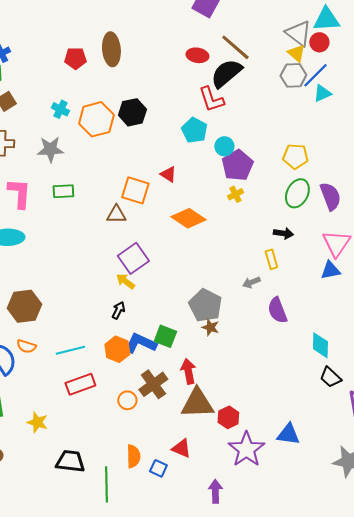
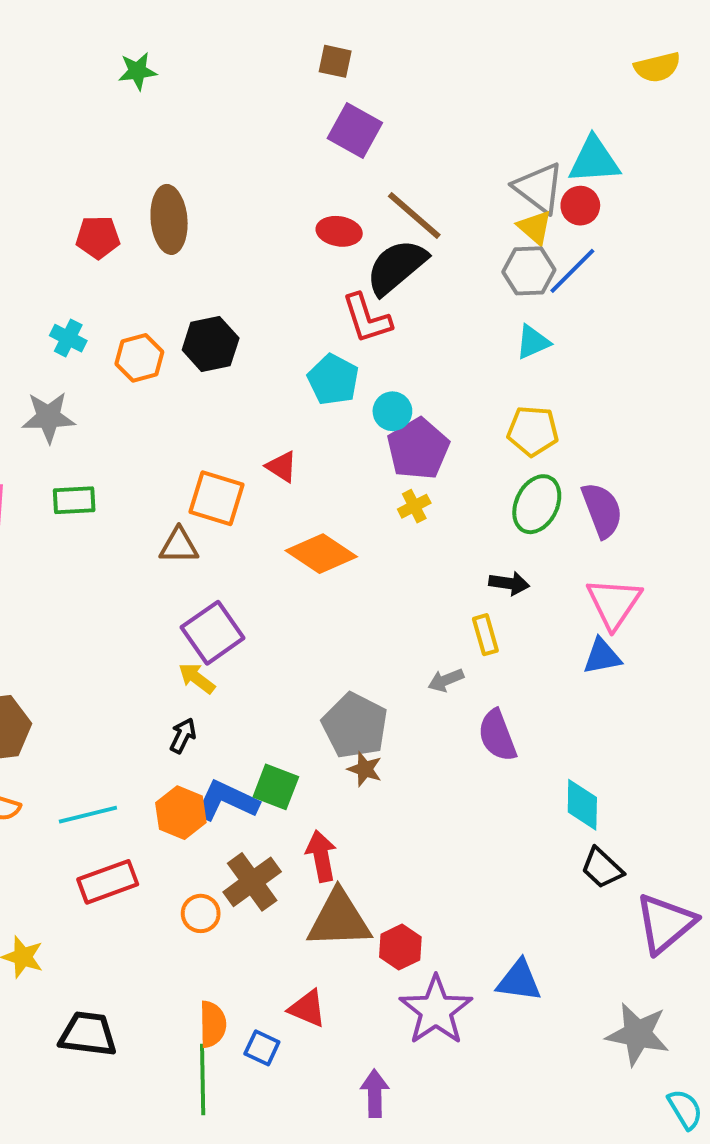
cyan triangle: (322, 93) -> (533, 342), moved
orange hexagon: (96, 119) -> (139, 358), size x0.7
green line: (106, 484) -> (203, 1080), moved

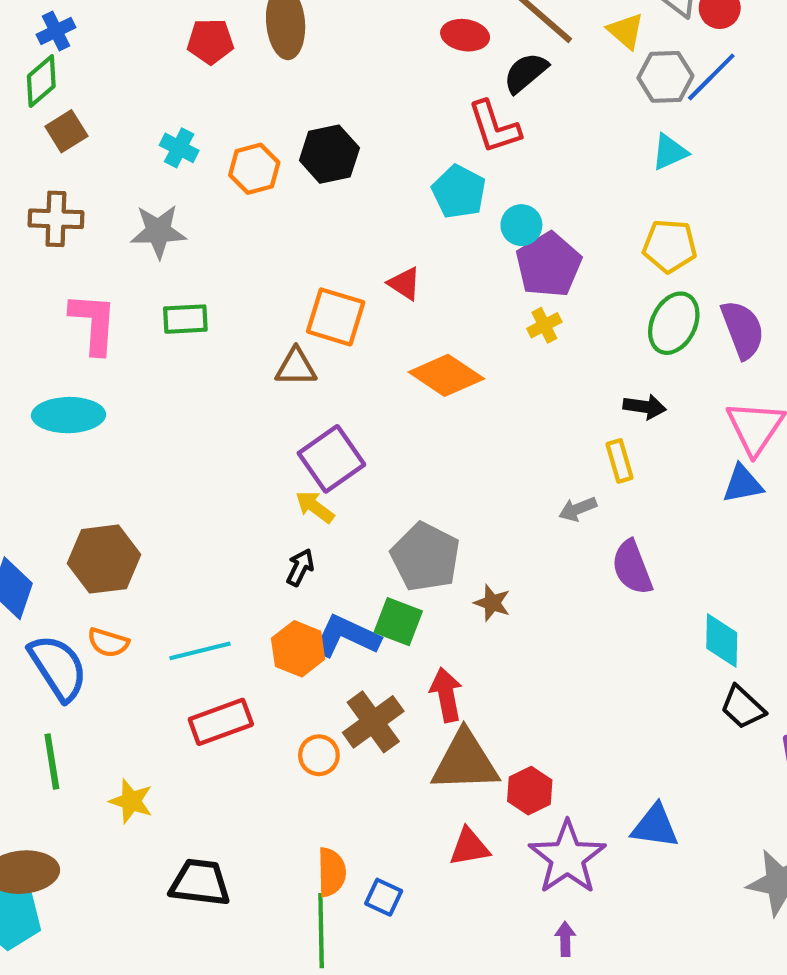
yellow triangle: (535, 227) -> (626, 31), moved
black semicircle: (396, 267) -> (526, 73), size x0.7
gray pentagon: (355, 726) -> (425, 557), moved
red triangle: (307, 1008) -> (469, 847), moved, turned -33
purple arrow: (375, 1093) -> (565, 939), moved, size x0.7

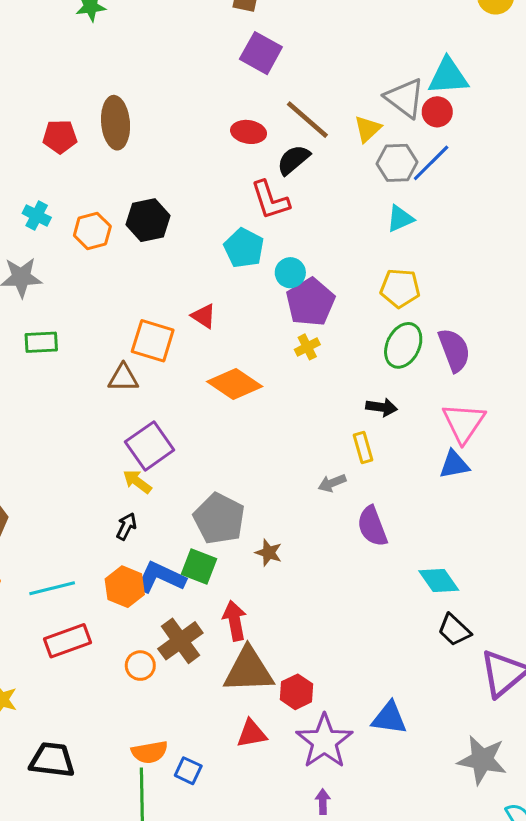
yellow triangle: (626, 31) -> (368, 129), turned 36
cyan diamond: (722, 640) -> (439, 580), turned -36
orange semicircle: (331, 872) -> (150, 752), turned 81

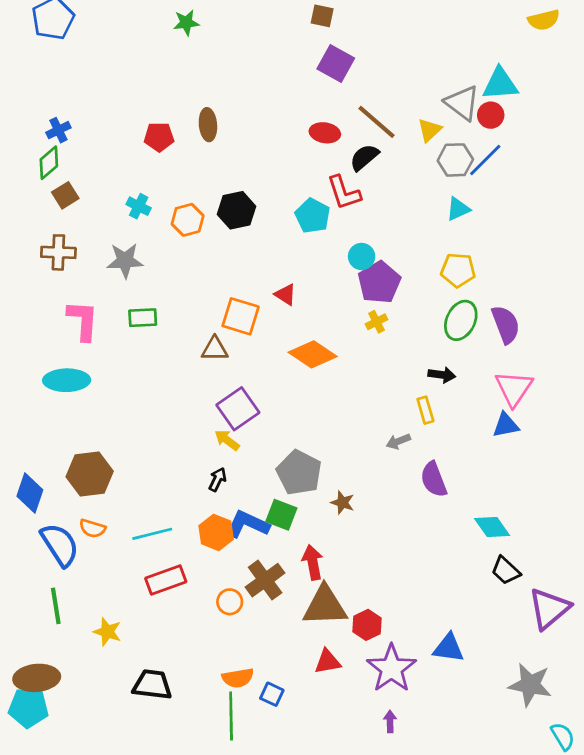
brown ellipse: (116, 123) -> (208, 125), size x0.7
cyan pentagon: (244, 248) -> (313, 216), moved

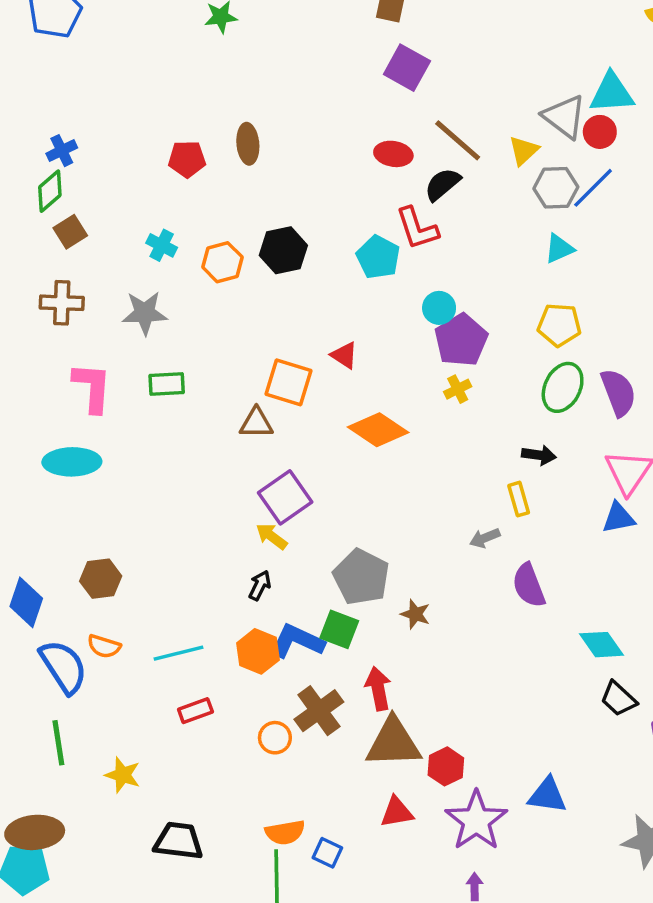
brown hexagon: (90, 474) -> (101, 579), size x0.7
red rectangle: (166, 580) -> (195, 711), size x0.7

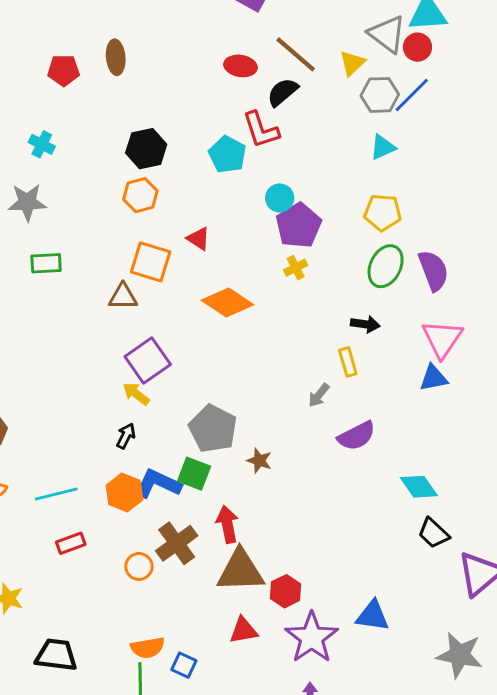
orange hexagon: (222, 262) -> (140, 195), moved
gray arrow: (485, 538) -> (319, 395), turned -30
purple semicircle: (529, 585) -> (357, 436), turned -96

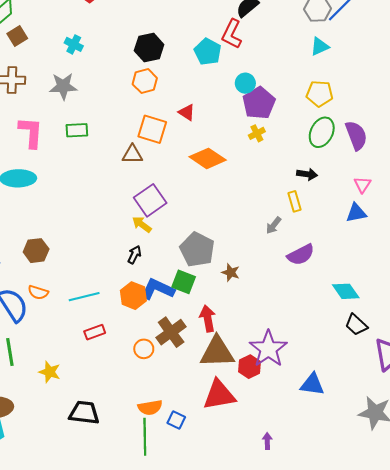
red L-shape: (261, 130) -> (232, 34), turned 44
pink triangle: (442, 339) -> (363, 185), size x0.6
red triangle: (243, 630) -> (219, 395), size x1.6
purple star: (312, 638) -> (268, 349), moved

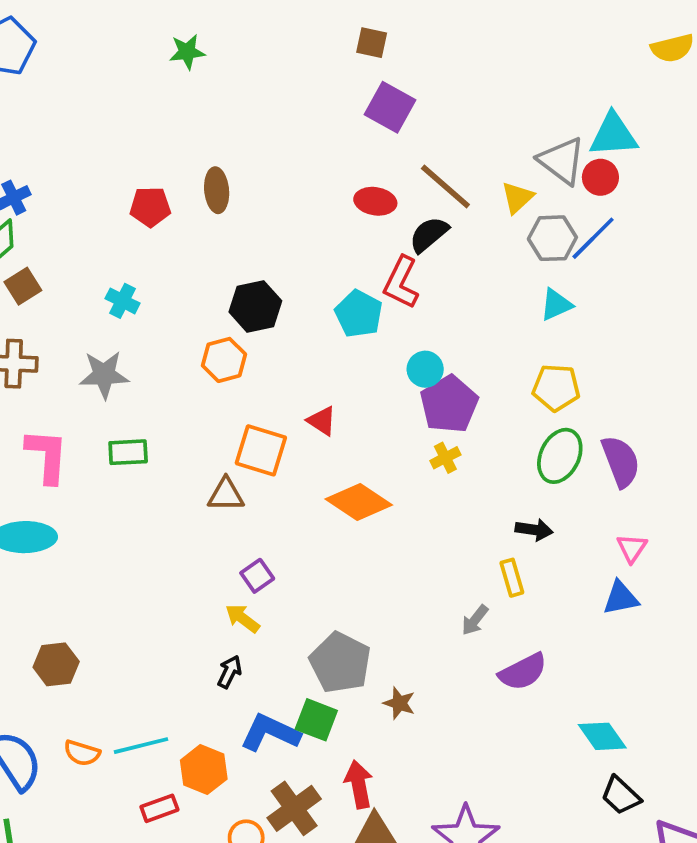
orange hexagon: (145, 81) -> (224, 360), moved
purple square: (150, 200) -> (257, 576), size x0.6
orange semicircle: (38, 292) -> (82, 753), moved
orange hexagon: (133, 296) -> (204, 770), moved

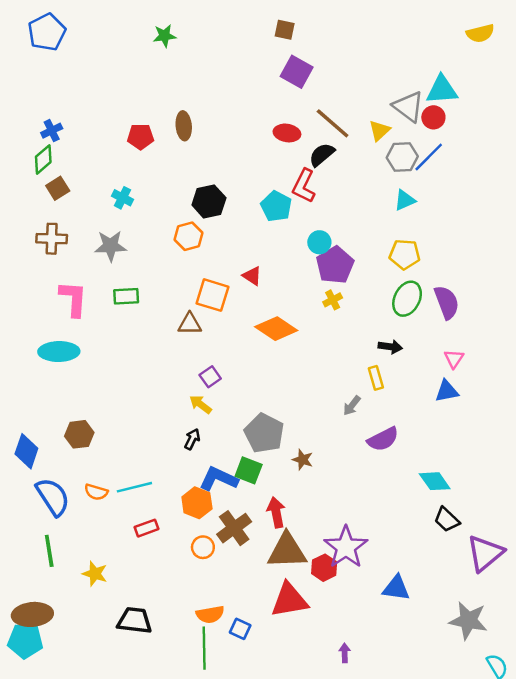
orange hexagon: (204, 770) -> (197, 503), moved

